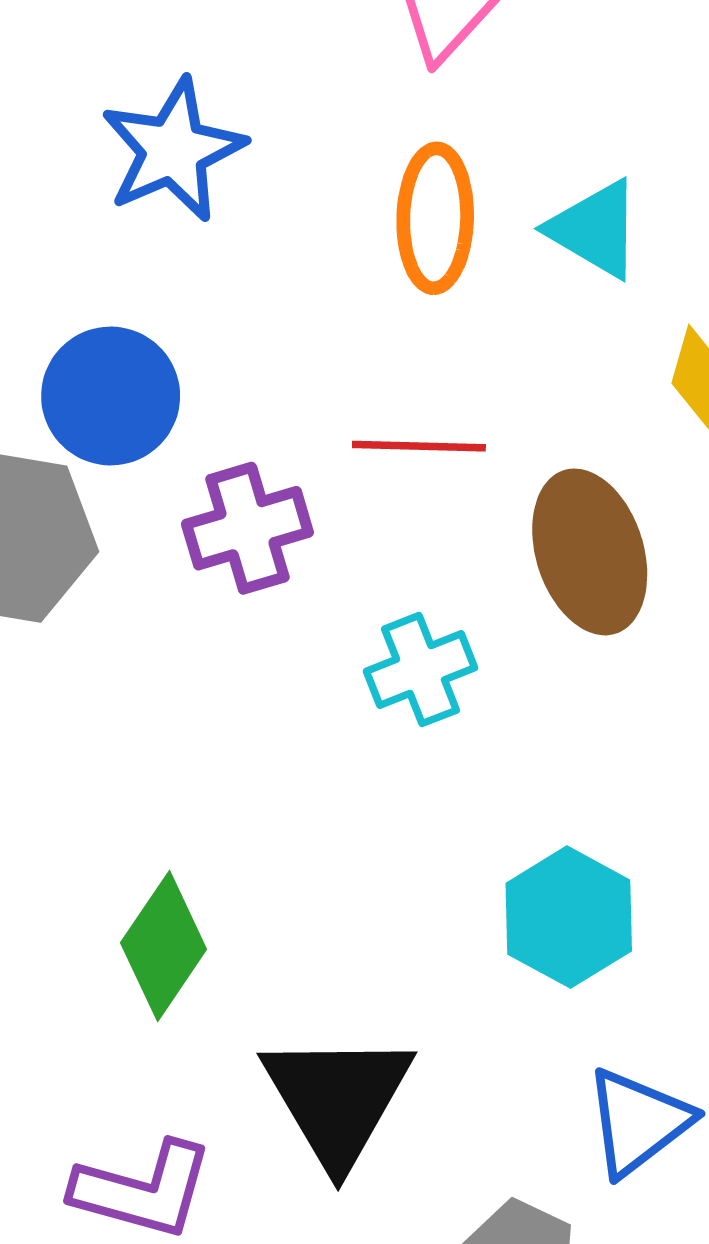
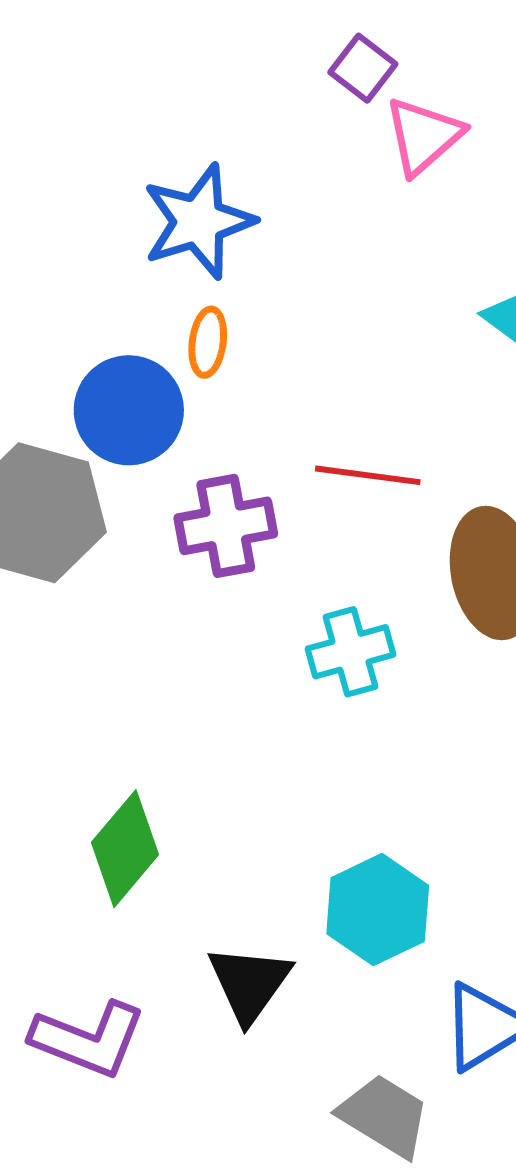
orange ellipse: (435, 218) -> (208, 342), moved, size x0.6
cyan hexagon: (569, 917) -> (378, 910), moved
black triangle: (337, 1099) -> (249, 983), size x0.7

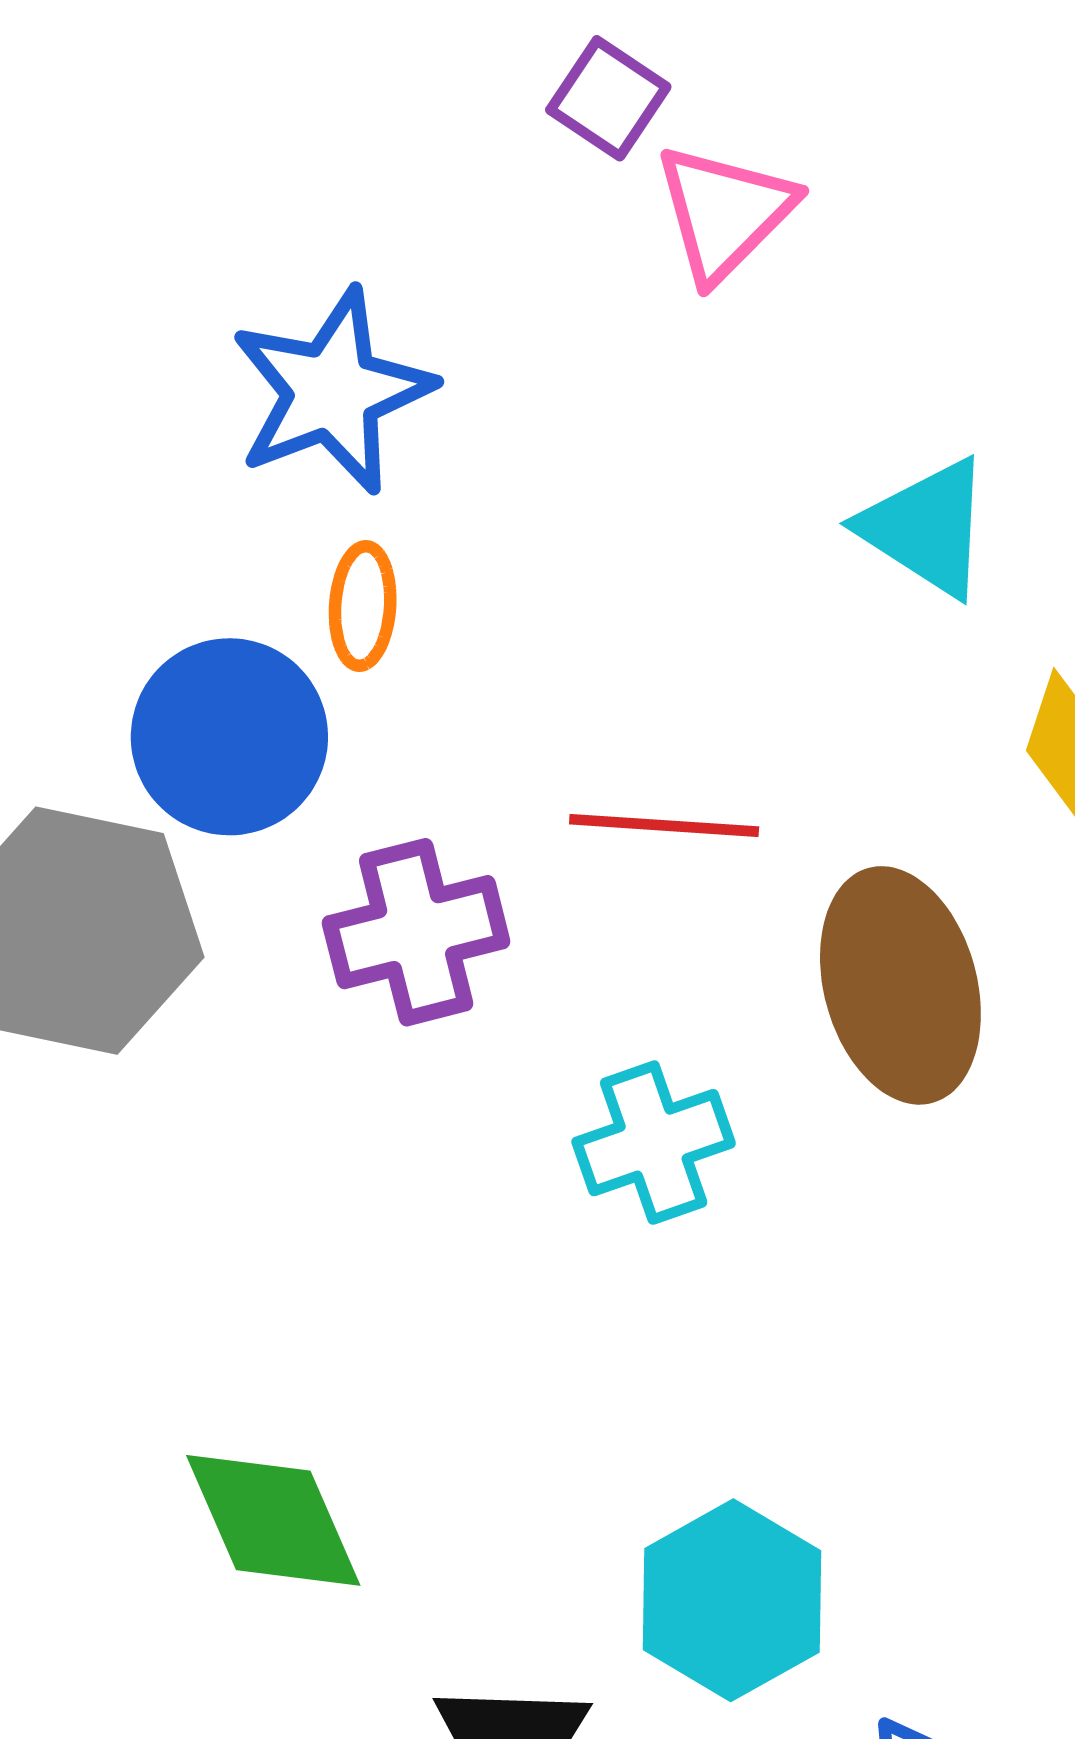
green diamond: (125, 849) -> (273, 1520), turned -60

